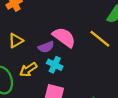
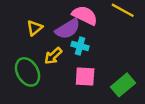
purple semicircle: (46, 47) -> (68, 29), size x1.5

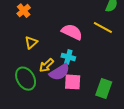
purple semicircle: (68, 29) -> (59, 72), moved
green rectangle: (123, 85) -> (104, 88), turned -30

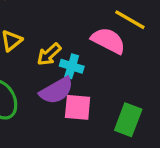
pink semicircle: (72, 32) -> (108, 41), moved
yellow arrow: (46, 65) -> (49, 54), moved

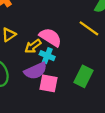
pink semicircle: (108, 41) -> (50, 37), moved
green rectangle: (128, 120) -> (83, 76), moved

